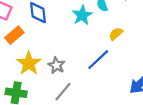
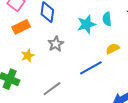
yellow star: (29, 63) -> (28, 56), size x0.6
gray star: (56, 65) -> (56, 44), moved

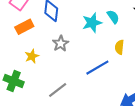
cyan semicircle: (107, 19) -> (113, 17), turned 152
yellow semicircle: (113, 49) -> (119, 47), turned -56

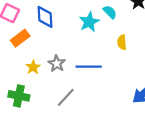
gray star: (61, 43) -> (57, 64), moved
blue line: (97, 68) -> (89, 67), moved, turned 40

